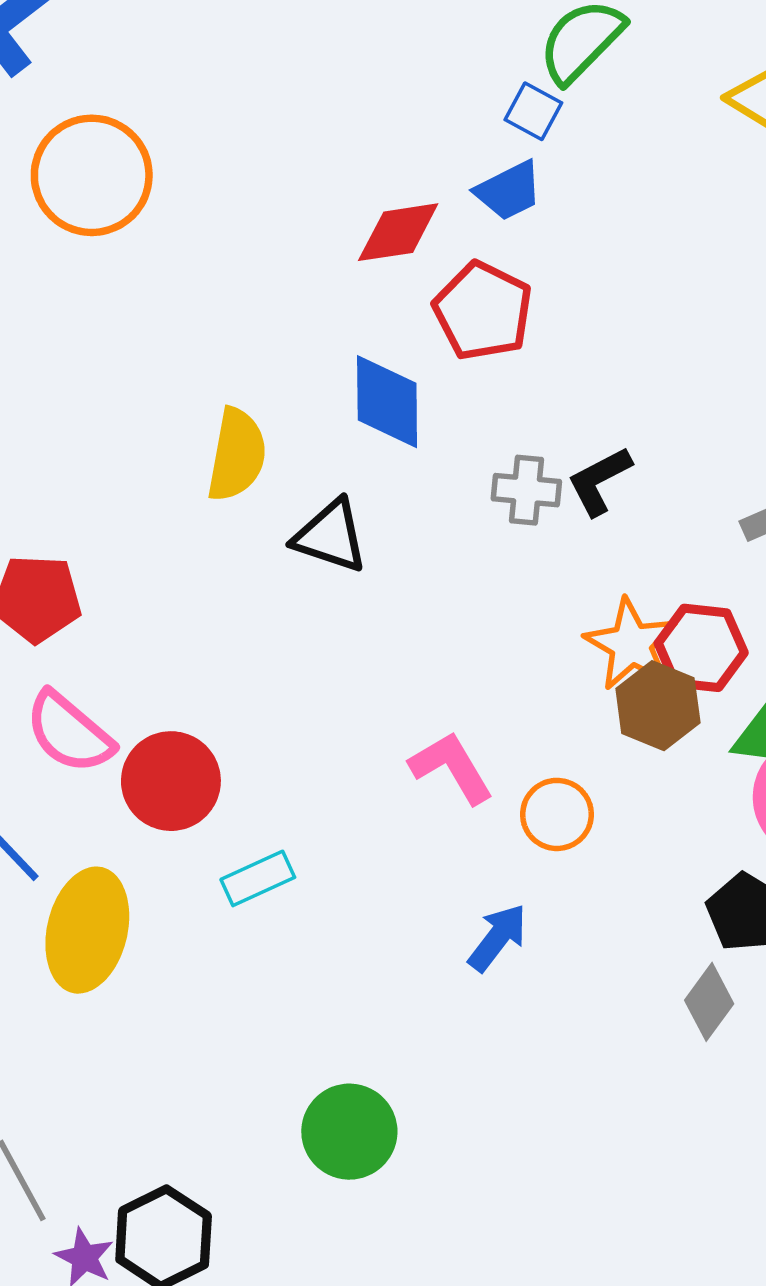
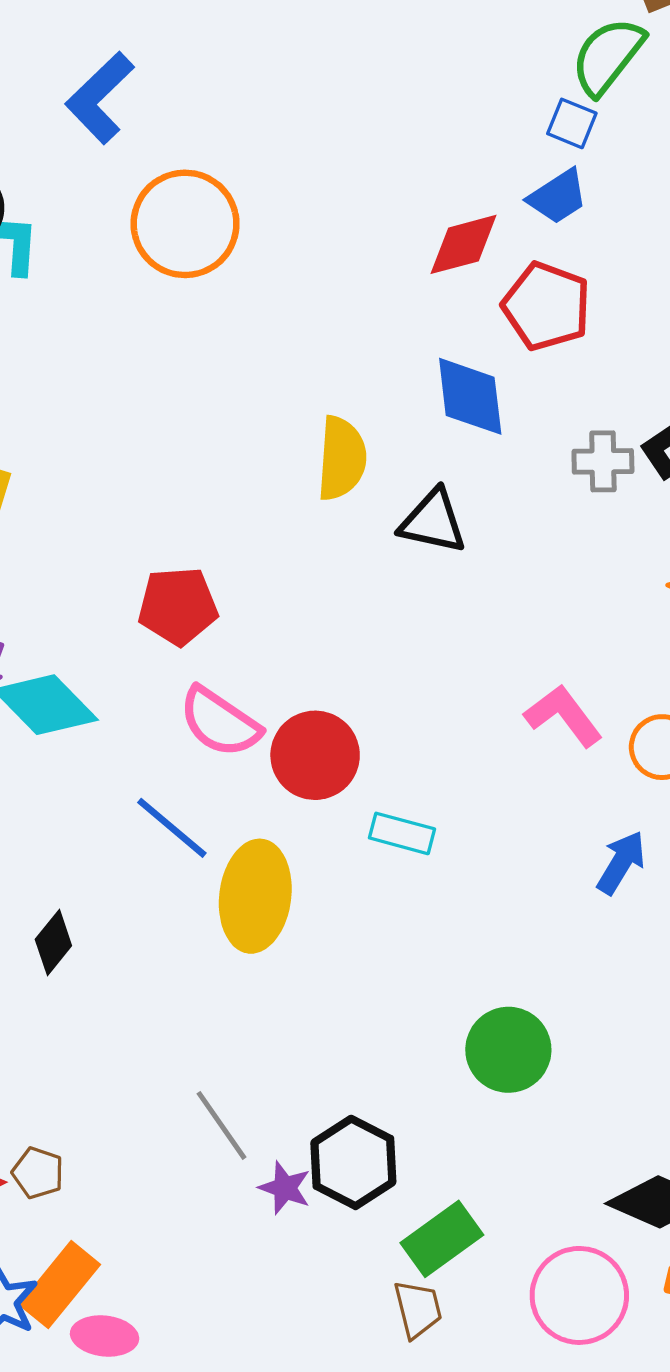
cyan rectangle: (258, 878) -> (402, 833), turned 46

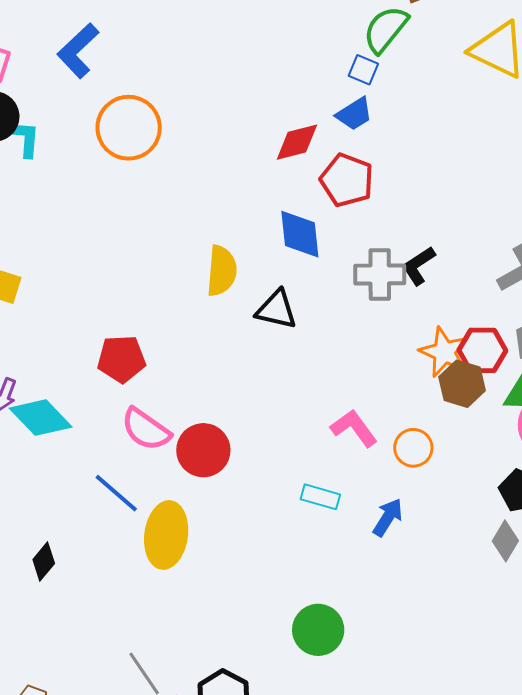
gray cross: (603, 461) -> (380, 274), size x1.4
cyan rectangle: (402, 833) -> (320, 497), moved

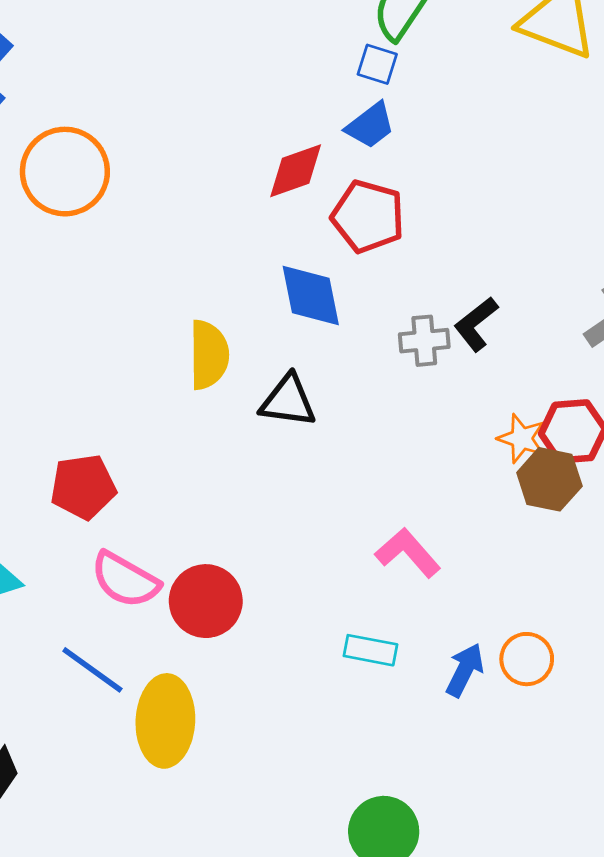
gray cross: (380, 274) -> (424, 341), size x0.7
orange star: (444, 352) -> (522, 438), size x0.7
orange circle: (413, 448) -> (527, 659), moved

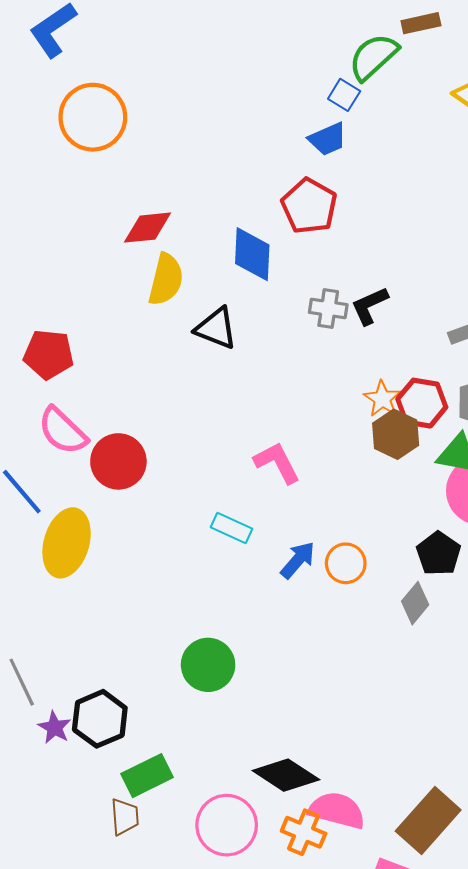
red diamond: (296, 171) -> (148, 228), moved

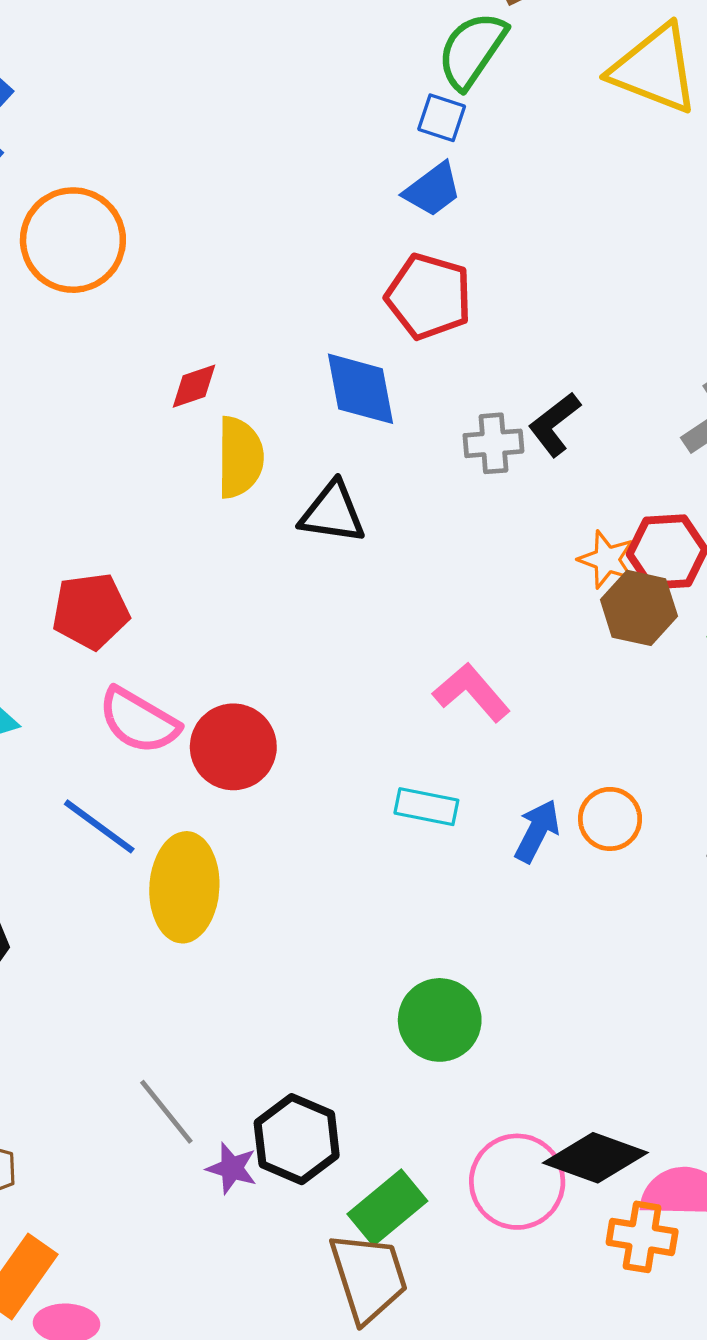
red diamond: (148, 228) -> (194, 386), size x0.7
brown trapezoid: (125, 817) -> (369, 1277), size x1.6
pink circle: (227, 825) -> (517, 1182), moved

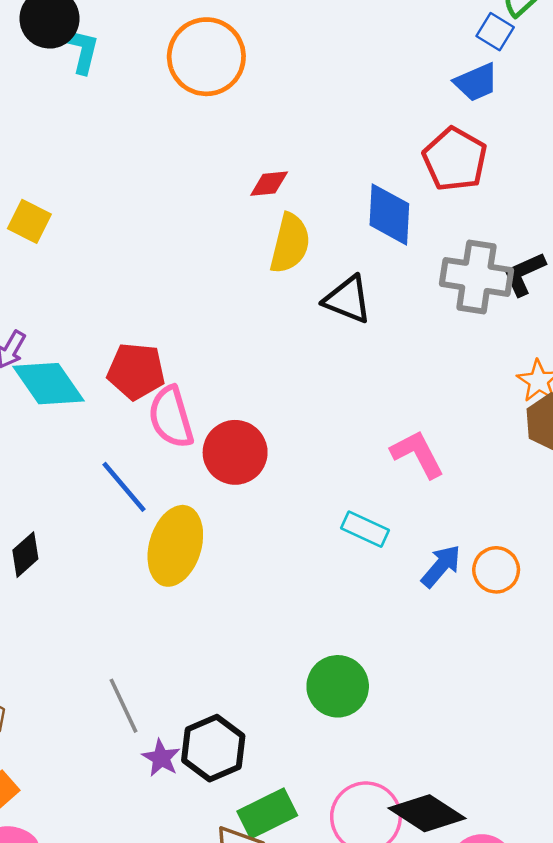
gray cross: (493, 443) -> (476, 277), size x1.6
red pentagon: (91, 611) -> (136, 371), moved
pink semicircle: (139, 721) -> (171, 417), turned 30

